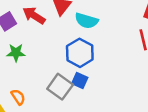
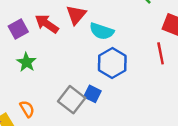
green star: (16, 53) -> (26, 62), turned 30
blue hexagon: (80, 53) -> (112, 63), moved

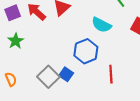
cyan semicircle: (102, 31) -> (102, 25), moved
red line: (161, 53) -> (111, 74), moved

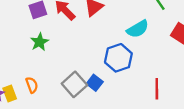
cyan semicircle: (102, 25) -> (138, 29), turned -60
red line: (111, 74) -> (157, 89), moved

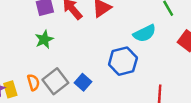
blue square: (95, 83) -> (83, 82), moved
gray square: (74, 84) -> (55, 81), moved

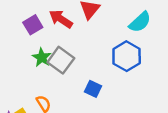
gray square: (55, 81) -> (61, 60), moved

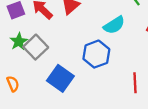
blue square: (93, 89) -> (60, 78), size x1.6

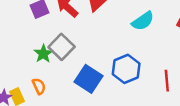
green star: (19, 41) -> (43, 54), moved
blue hexagon: (96, 54) -> (126, 69), moved

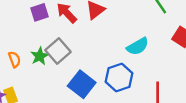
cyan semicircle: (143, 21) -> (138, 46), moved
orange semicircle: (39, 86) -> (14, 59), moved

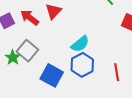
cyan semicircle: (138, 46) -> (80, 44), moved

